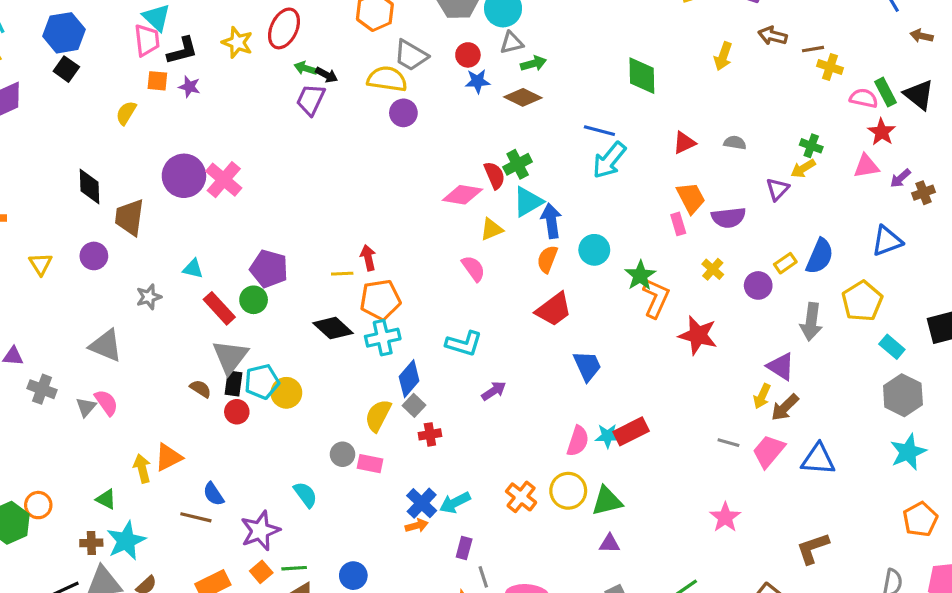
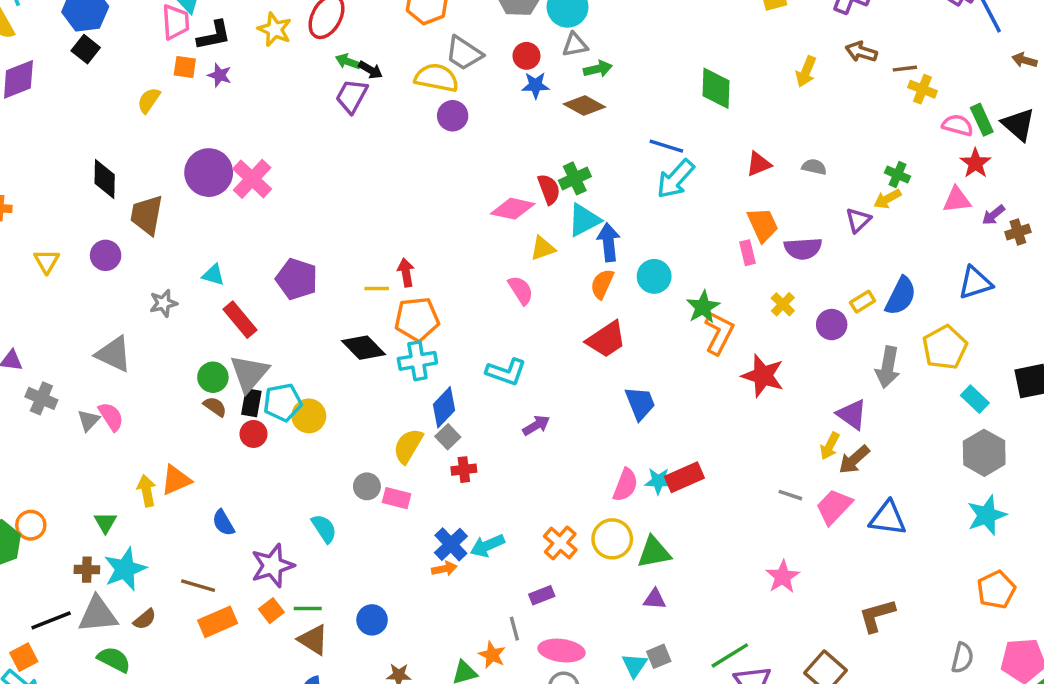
green circle: (254, 300) -> (213, 377), moved
green triangle: (106, 499) -> (105, 523), turned 30
brown line: (196, 517) -> (198, 586), moved
purple rectangle: (464, 548) -> (542, 595), moved, turned 50

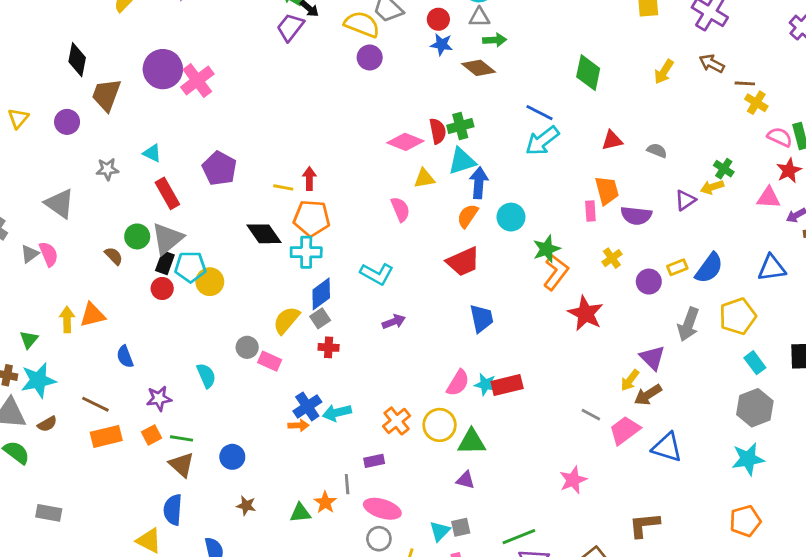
brown semicircle: (215, 407) -> (114, 256), moved
purple star: (272, 566) -> (159, 398), size x0.7

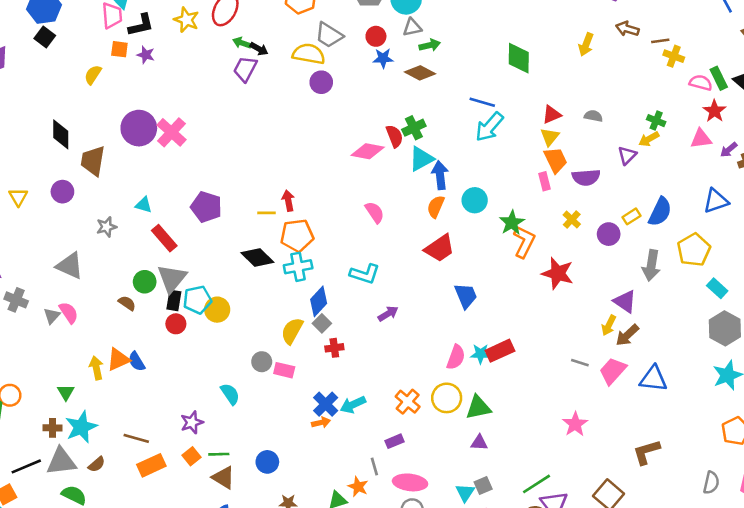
yellow triangle: (424, 178) -> (550, 137), moved, turned -30
blue semicircle: (125, 357) -> (137, 362), moved

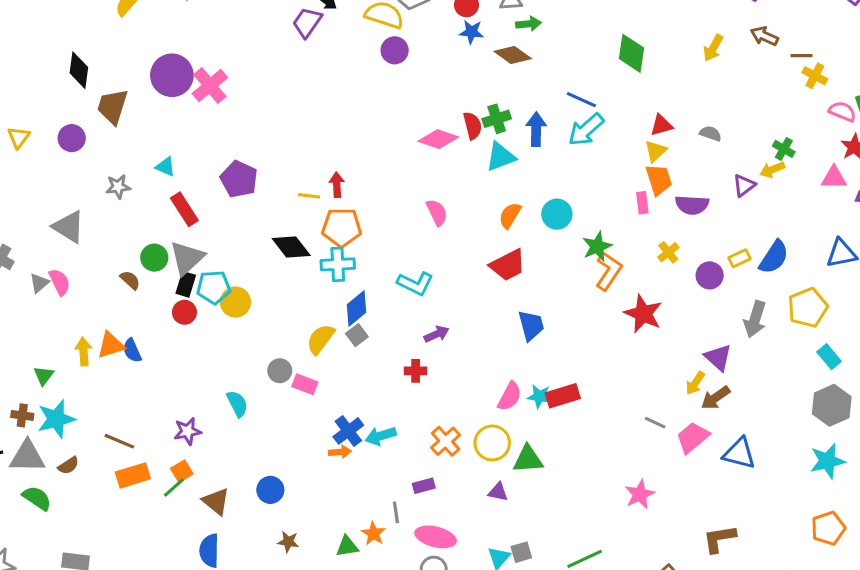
blue arrow: (440, 175) -> (536, 129), moved
red cross: (334, 348) -> (416, 371), moved
purple triangle: (479, 443) -> (498, 492), moved
green line: (219, 454) -> (174, 488), moved, turned -48

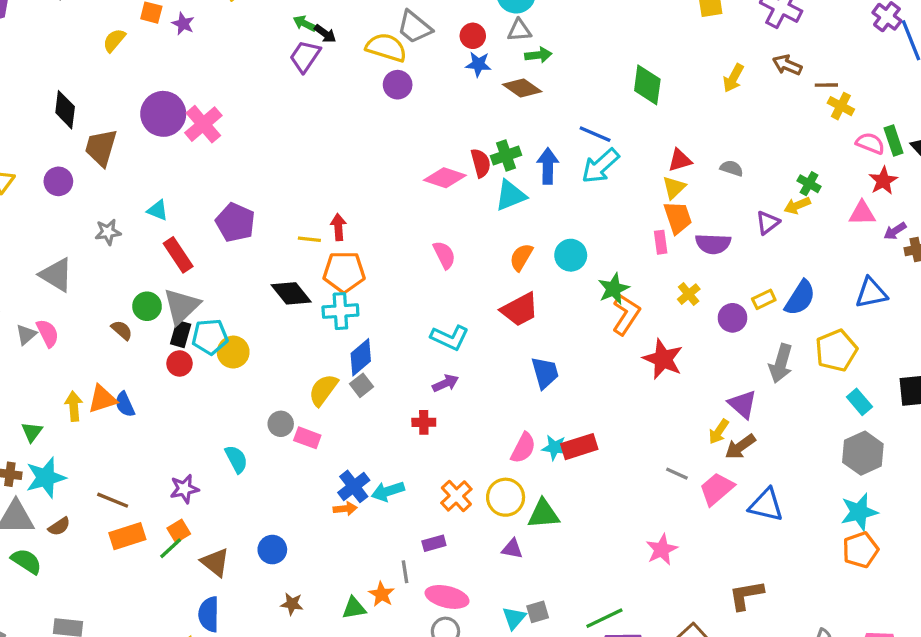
cyan L-shape: (415, 283) -> (450, 338), moved
orange pentagon: (828, 528) -> (860, 550), moved

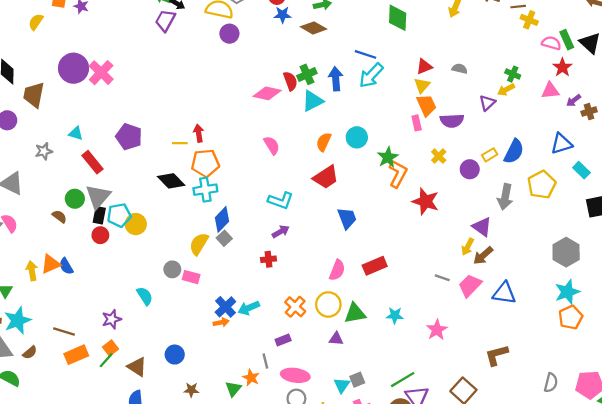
cyan rectangle: (859, 402) -> (581, 170), moved
cyan star: (555, 448) -> (395, 315), moved
green triangle: (354, 608) -> (233, 389), turned -35

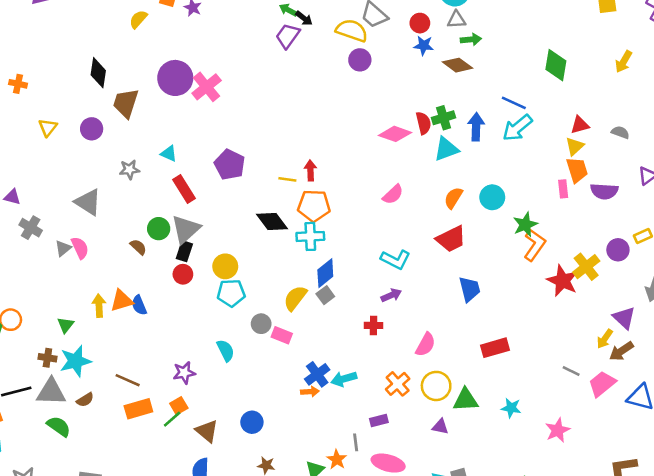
pink semicircle: (272, 145) -> (393, 195), turned 72
yellow cross: (439, 156) -> (586, 267), moved, size x1.5
cyan pentagon: (119, 215) -> (231, 293), moved
pink semicircle: (337, 270) -> (426, 345), moved

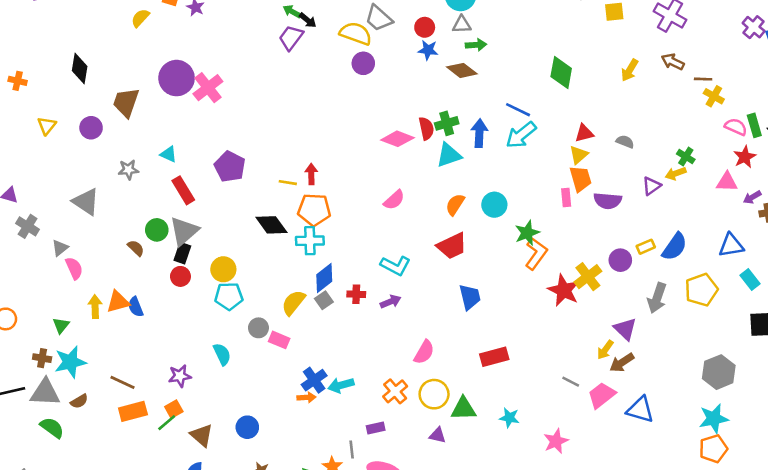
black diamond: (98, 73) -> (80, 69), moved
pink semicircle: (80, 248) -> (74, 268), moved
red cross: (373, 325) -> (356, 294), moved

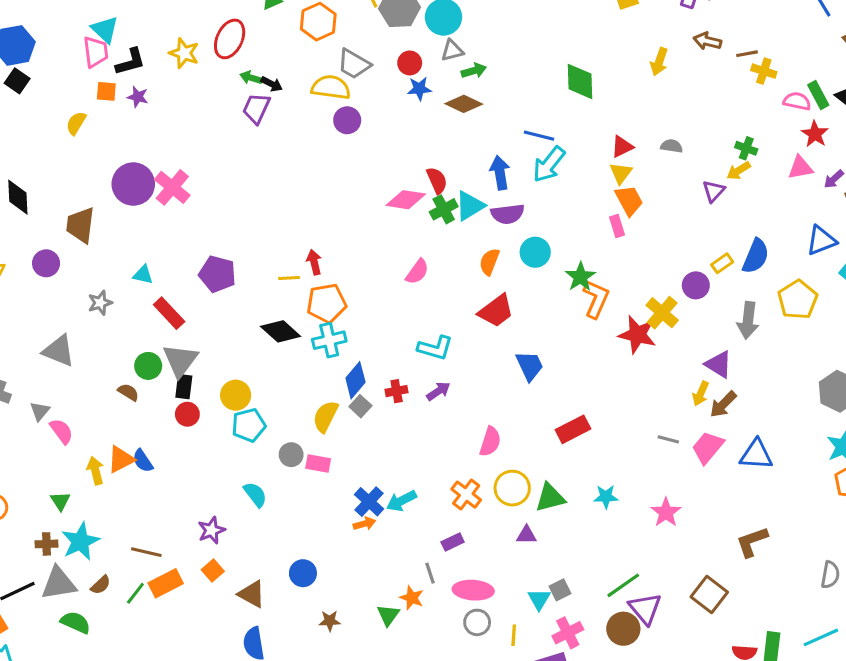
green cross: (447, 123) -> (444, 209), moved
purple semicircle: (608, 201) -> (508, 214), moved
green line: (167, 423) -> (135, 593), moved

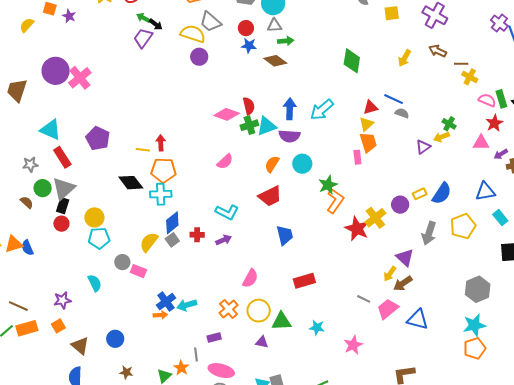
blue line: (539, 136) -> (394, 99), moved
cyan triangle: (143, 275) -> (51, 130), size x1.6
gray star: (100, 303) -> (30, 164), moved

